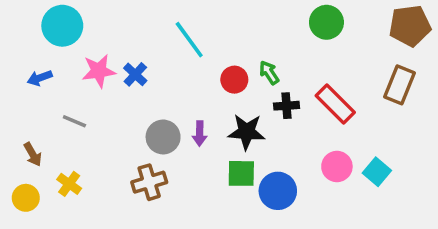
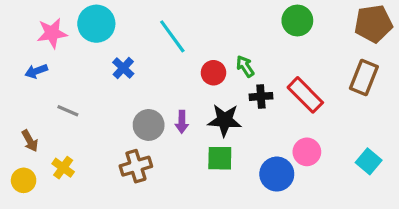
cyan circle: (62, 26) -> (96, 24), moved
pink star: (99, 71) -> (52, 33), moved
cyan square: (377, 172) -> (369, 161), moved
blue circle: (278, 191) -> (277, 174), moved

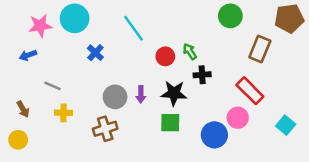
brown rectangle: (364, 77) -> (260, 49), moved
red rectangle: (305, 95) -> (250, 91), moved
yellow cross: (63, 168) -> (64, 113), moved, turned -35

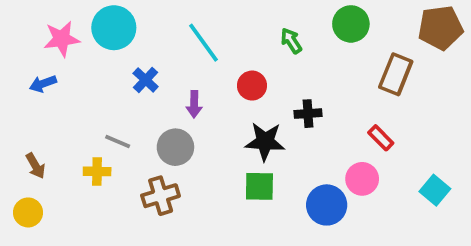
green arrow: (190, 51) -> (291, 41), moved
gray line: (52, 86) -> (118, 142), moved
red rectangle: (250, 91) -> (381, 138), size x0.6
purple arrow: (141, 94) -> (194, 104), moved

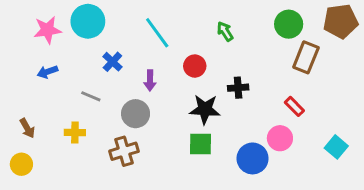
green circle: (351, 24) -> (289, 24), moved
blue arrow: (43, 84) -> (47, 72), moved
gray line: (118, 142) -> (91, 96), moved

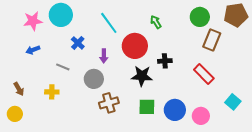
red circle: (195, 66) -> (135, 46), size x1.6
red rectangle: (294, 106) -> (204, 74), size x1.5
pink circle: (280, 138) -> (201, 116), moved
green square: (201, 144) -> (147, 107), moved
brown cross: (124, 151) -> (109, 103), moved

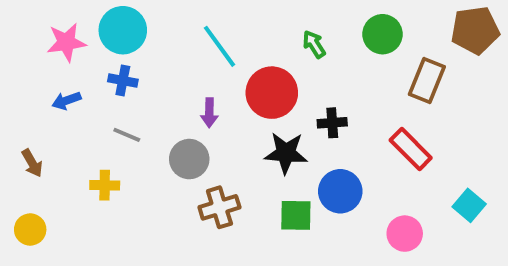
green circle: (200, 17) -> (383, 34), moved
blue cross: (78, 43) -> (123, 81), moved, turned -32
brown arrow: (19, 89) -> (32, 163), moved
blue circle: (175, 110) -> (340, 191), moved

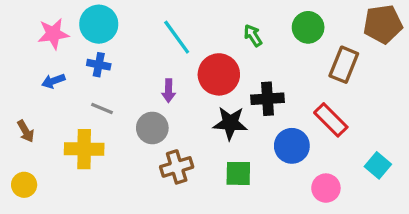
black cross: (332, 123) -> (268, 99), size x1.4
yellow cross: (105, 185) -> (84, 149), size x1.6
blue circle: (340, 191) -> (292, 146), moved

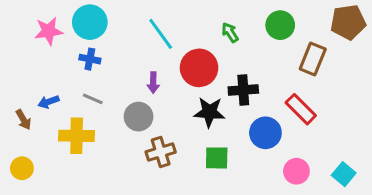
blue arrow: (53, 81) -> (48, 102), moved
cyan square: (378, 165) -> (344, 174), moved

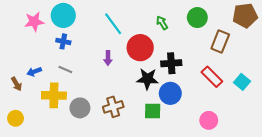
gray circle: (139, 117) -> (80, 108), moved
blue circle: (265, 133) -> (170, 93), moved
cyan square: (344, 174) -> (242, 82), moved

